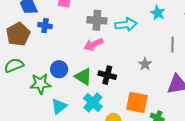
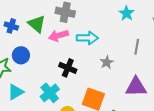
cyan arrow: (126, 25) -> (87, 38), moved
blue cross: (45, 26) -> (11, 26), moved
green triangle: (83, 77) -> (37, 24), moved

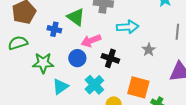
blue cross: (11, 26) -> (54, 29), moved
pink arrow: (58, 36) -> (91, 41), moved
blue circle: (21, 55) -> (77, 58), moved

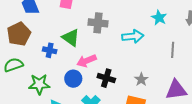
cyan arrow: (128, 27) -> (133, 36), moved
gray star: (149, 50) -> (141, 79), moved

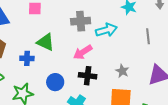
gray cross: (98, 23) -> (81, 21), moved
pink arrow: (86, 61) -> (83, 52), moved

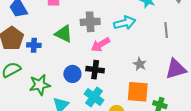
gray cross: (81, 21) -> (90, 22), moved
blue cross: (27, 58) -> (34, 45), moved
black cross: (88, 76) -> (95, 70), moved

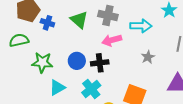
gray star: (140, 64) -> (148, 57), moved
black cross: (95, 70) -> (100, 63), turned -30

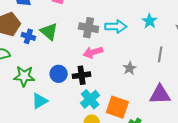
green triangle: (79, 20) -> (49, 32), moved
cyan arrow: (141, 26) -> (116, 27), moved
cyan cross: (91, 89) -> (90, 99), moved

